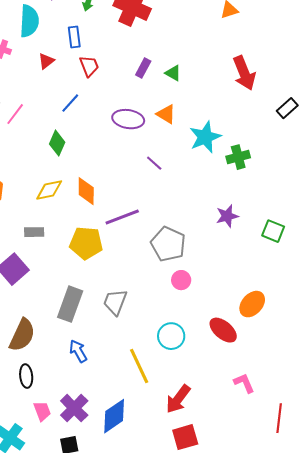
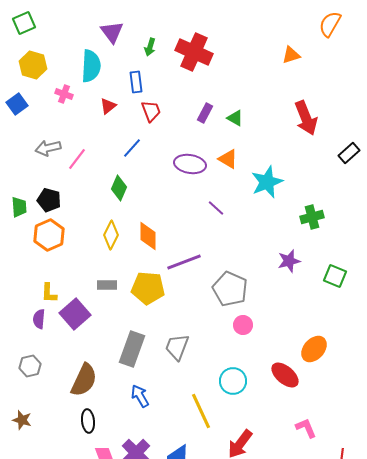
green cross: (238, 157) -> (312, 217), moved
yellow diamond: (49, 190) -> (111, 235), turned -52
gray rectangle: (34, 232) -> (107, 285), moved

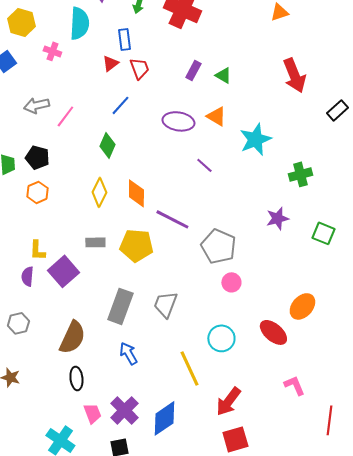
red triangle: (108, 106) -> (110, 63), moved
orange hexagon: (49, 235) -> (37, 192), size x0.7
purple line: (184, 262) -> (172, 219), turned 48

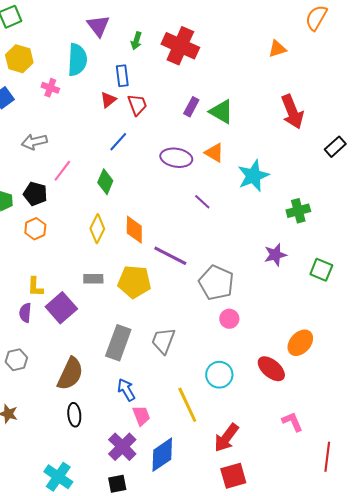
green triangle: (223, 75) -> (221, 112), size x1.5
pink line: (65, 116) -> (62, 171), moved
pink trapezoid: (92, 413) -> (141, 416), moved

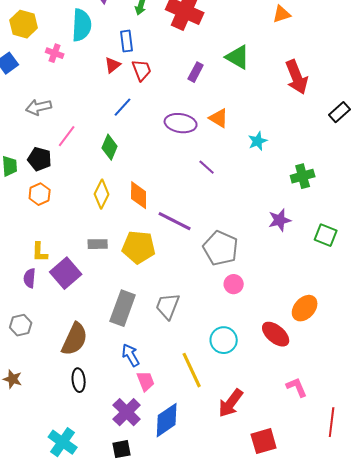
green triangle: (221, 112) -> (238, 57), moved
cyan star: (253, 176) -> (258, 141), size x0.6
red square: (233, 476) -> (264, 441), moved

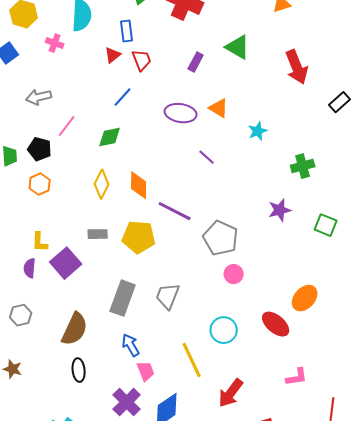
green diamond: (110, 147) -> (110, 137), turned 55
pink L-shape: (297, 387) -> (297, 377), turned 105

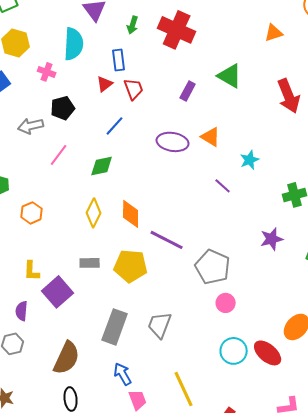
black pentagon: (40, 149) -> (63, 108), moved, turned -30
purple line: (207, 157) -> (223, 186), moved
purple semicircle: (30, 268) -> (22, 311), moved
cyan circle: (224, 330) -> (234, 351), moved

